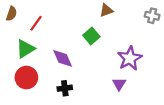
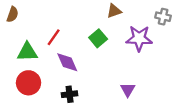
red line: (36, 23) -> (54, 37), moved
green triangle: (25, 49) -> (27, 52), turned 30
purple star: (130, 58) -> (139, 38), moved, turned 30

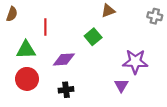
red line: (54, 37) -> (45, 27), moved, turned -35
purple star: (139, 38) -> (135, 62), moved
purple diamond: (67, 62) -> (64, 59), turned -70

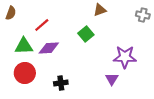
red line: (45, 27) -> (42, 25), turned 49
purple diamond: (64, 59) -> (49, 48), moved

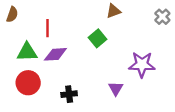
gray cross: (143, 15) -> (162, 17), turned 32
red line: (42, 25) -> (47, 28), turned -49
purple triangle: (112, 79) -> (116, 88), moved

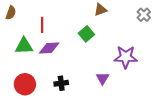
red circle: (28, 83) -> (25, 84), moved

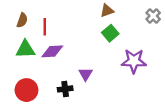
brown semicircle: (11, 13) -> (22, 20), moved
green square: (86, 34) -> (110, 33), moved
purple triangle: (103, 78) -> (86, 74), moved

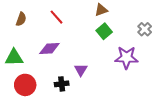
gray cross: (153, 16) -> (145, 29), moved
red line: (45, 27) -> (57, 17), moved, turned -42
green triangle: (25, 49) -> (14, 58), moved

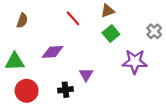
red line: (57, 17) -> (73, 18), moved

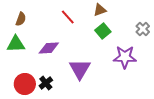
green triangle: (15, 62) -> (16, 44), moved
purple triangle: (86, 75) -> (80, 69), size x1.6
black cross: (66, 90) -> (46, 83), moved, turned -32

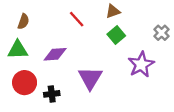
purple star: (125, 57) -> (141, 64), turned -30
black cross: (46, 83) -> (52, 94), turned 32
red circle: (25, 84) -> (25, 83), moved

